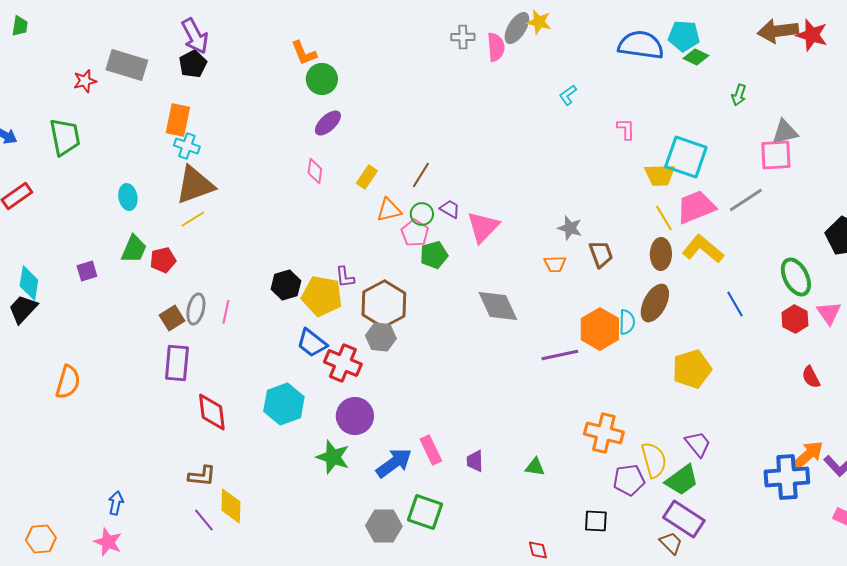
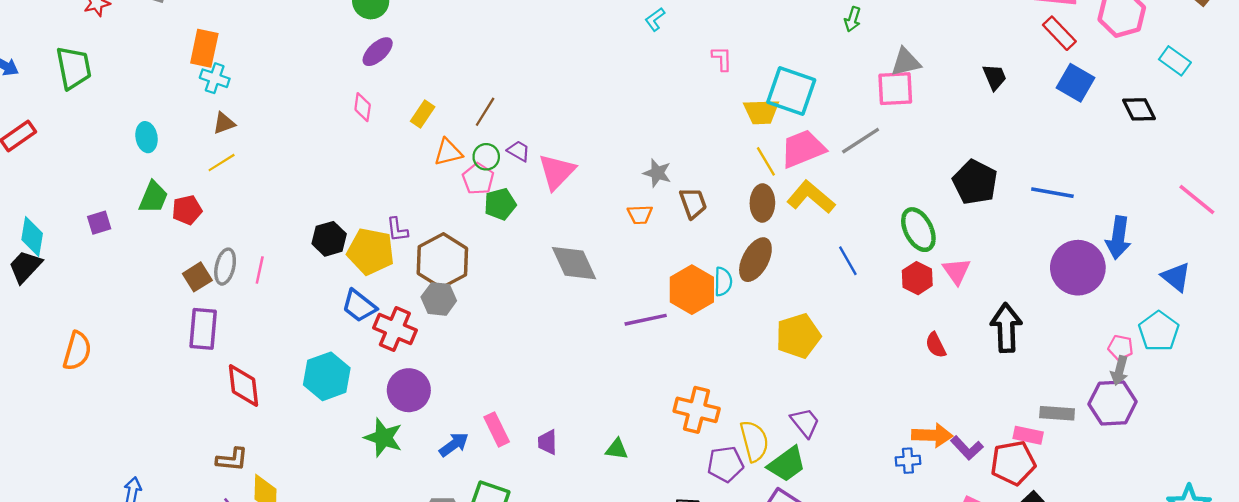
brown triangle: (195, 185) -> (224, 123), size x0.5
orange arrow: (808, 455) -> (932, 435), turned 44
blue arrow: (394, 463) -> (454, 445), size x0.7
blue cross: (787, 477) -> (908, 461), size x0.5

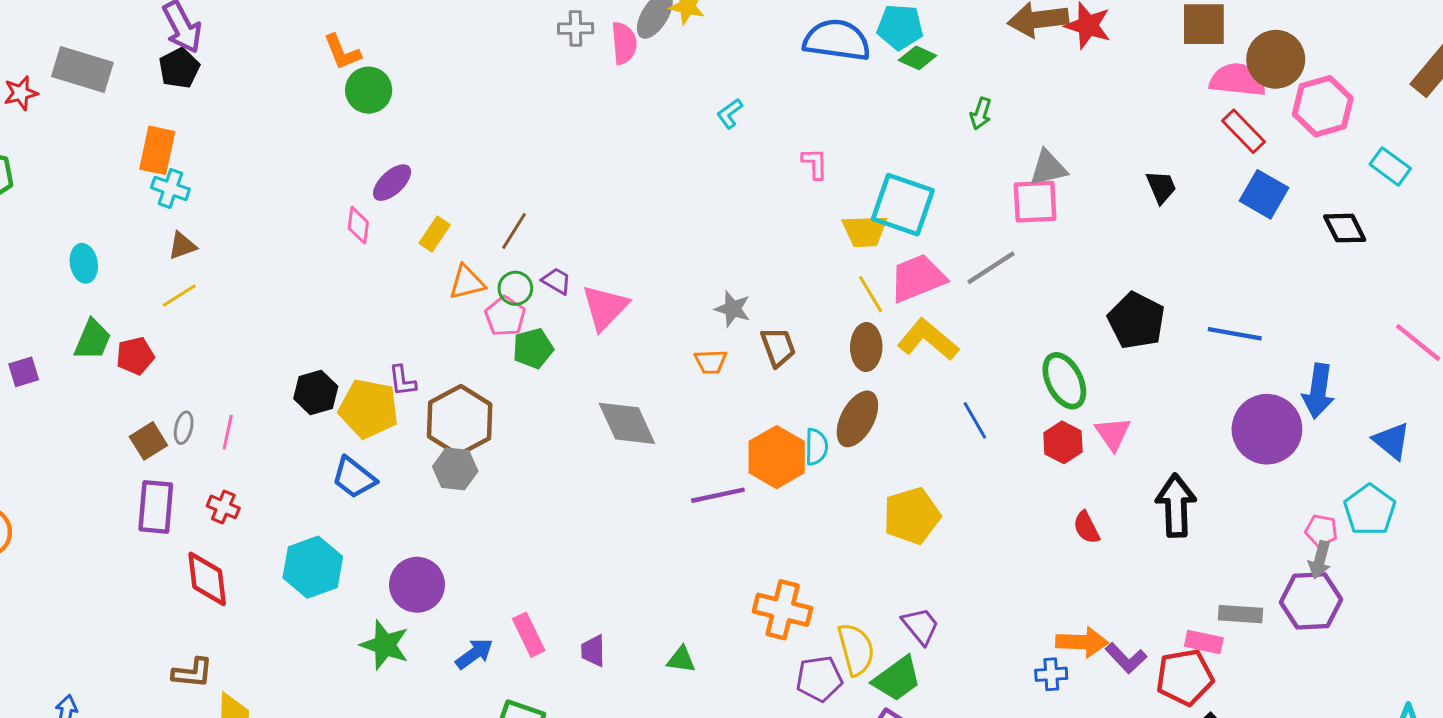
purple ellipse: (378, 52) -> (392, 183), moved
gray ellipse: (225, 267) -> (184, 428), size x0.7
red cross: (395, 329) -> (223, 507), moved, size x0.6

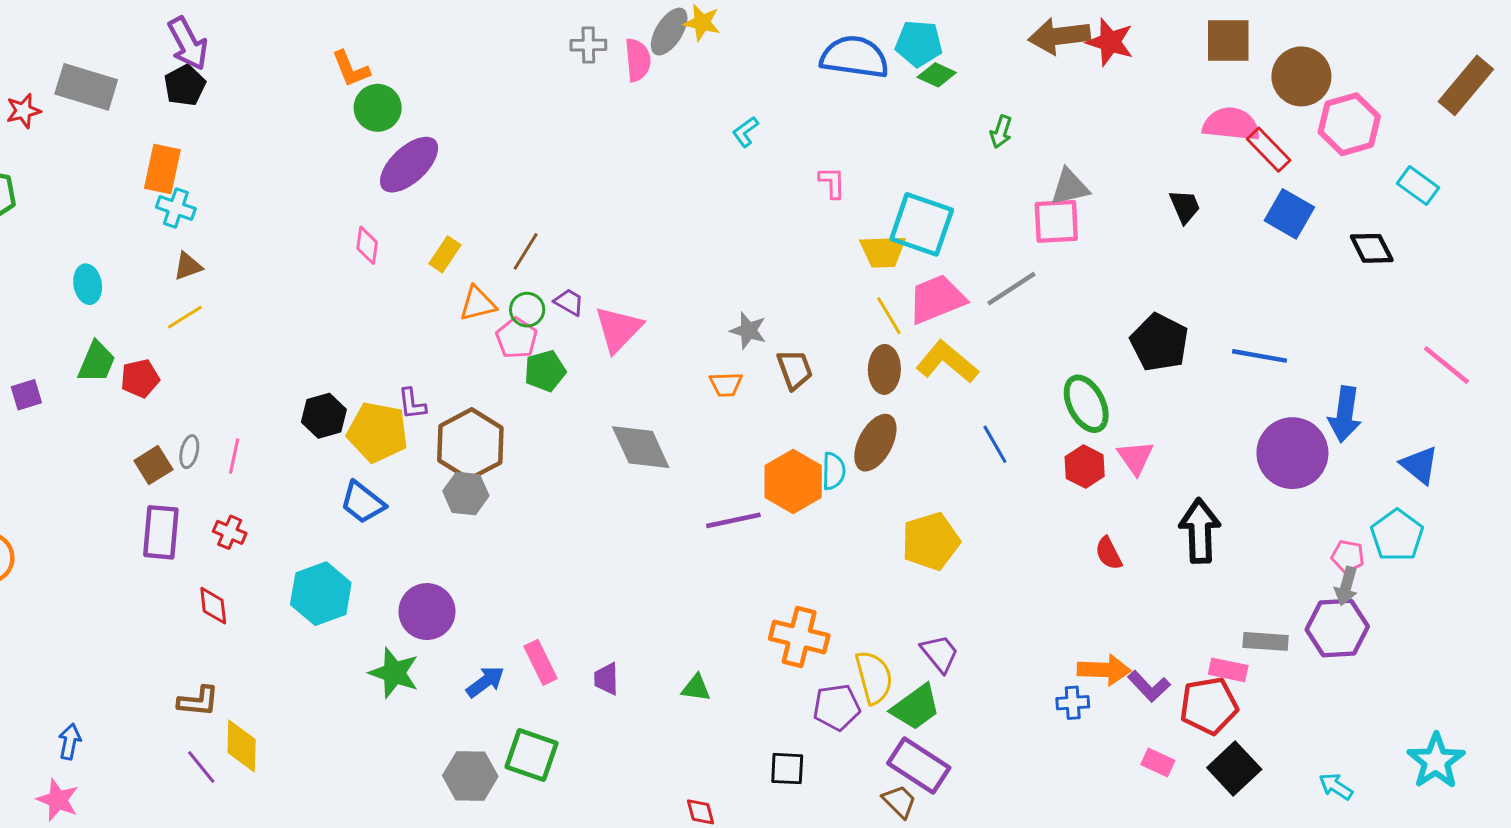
pink semicircle: (1238, 80) -> (1231, 124), moved
purple ellipse: (392, 183) -> (409, 165), moved, size x1.5
red diamond: (207, 579) -> (213, 606), size x0.7

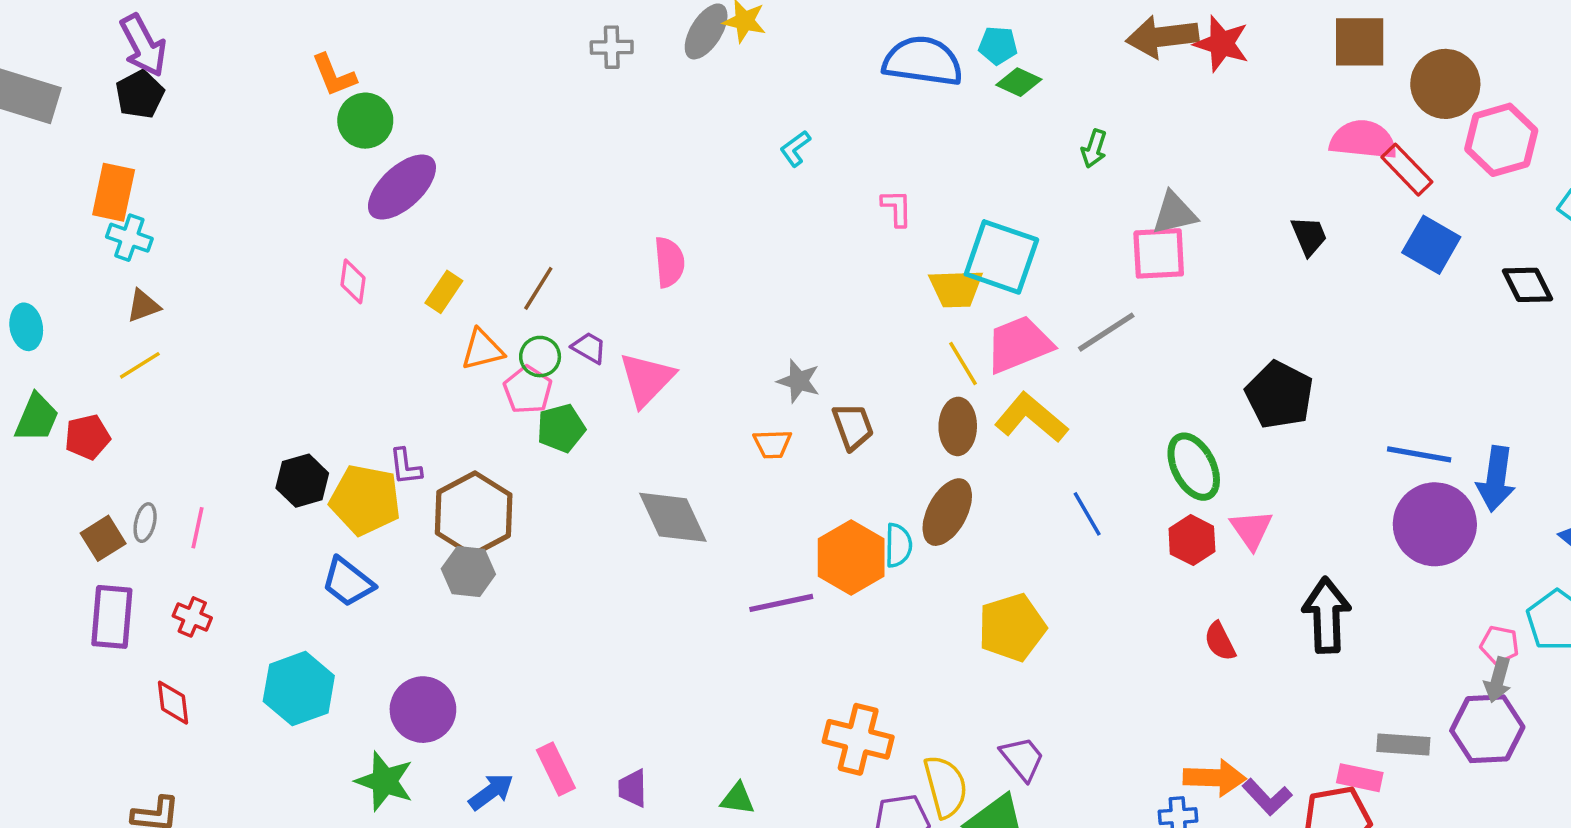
cyan pentagon: (919, 44) -> (998, 45), size x0.7
pink semicircle: (638, 60) -> (669, 262), moved
blue line: (1260, 356) -> (1419, 454), moved

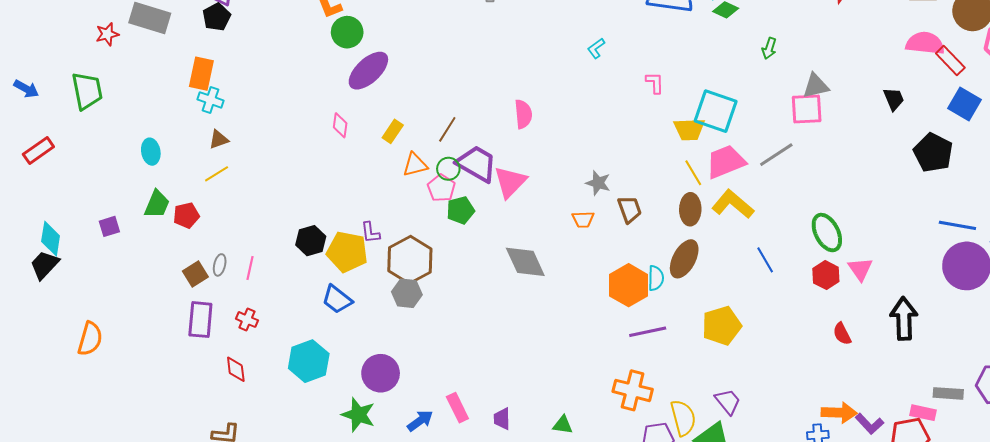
purple trapezoid: (589, 348) -> (477, 164), size x2.0
black pentagon: (1279, 395) -> (933, 153), moved
purple line: (781, 603) -> (648, 332), moved

